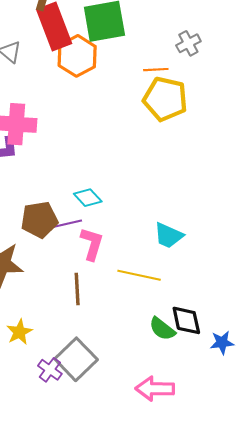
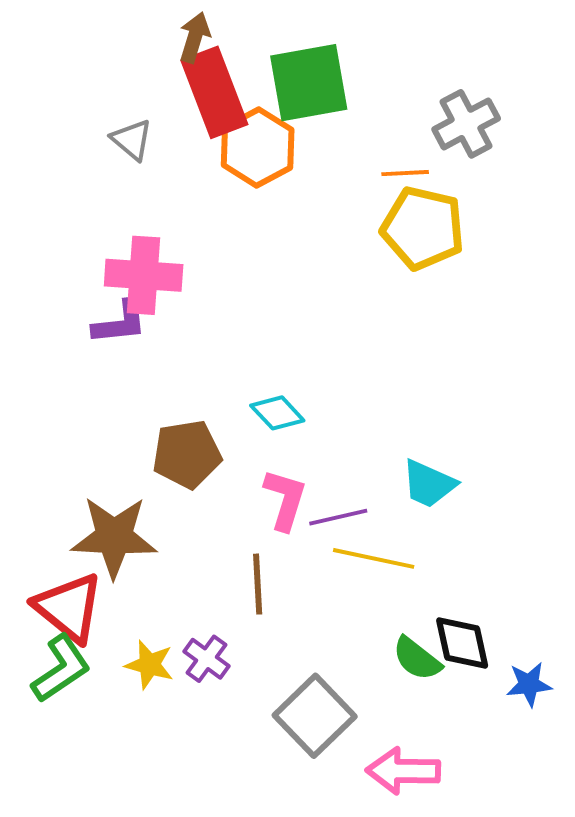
gray cross: (188, 43) -> (466, 124), size x1.4
purple line: (67, 224) -> (338, 517), moved
yellow star: (19, 332) -> (149, 665), turned -30
gray square: (76, 359) -> (315, 716), moved
purple cross: (50, 370) -> (206, 659), moved

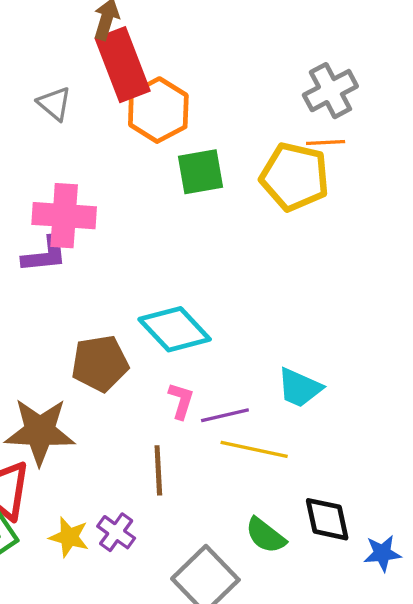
green square: (309, 83) -> (201, 172), moved, size x0.7
orange line: (405, 173) -> (326, 143), moved
cyan diamond: (277, 413) -> (175, 329), size x1.6
pink L-shape: (285, 499) -> (181, 401), size x0.7
green semicircle: (417, 659) -> (265, 535), moved

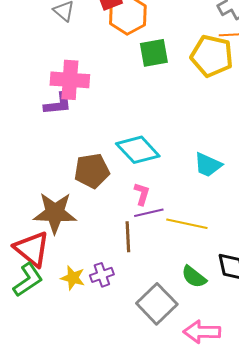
cyan trapezoid: (300, 388) -> (208, 165), moved
purple line: (225, 415) -> (149, 213), moved
purple cross: (116, 532) -> (102, 275), turned 35

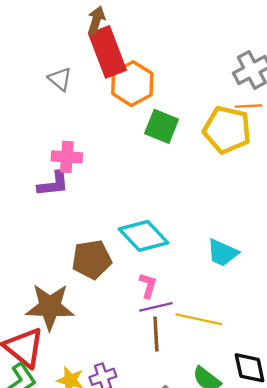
green square: (154, 53) -> (162, 126), turned 32
pink cross: (70, 80) -> (67, 157), size x0.7
brown line: (128, 237) -> (156, 334), moved

